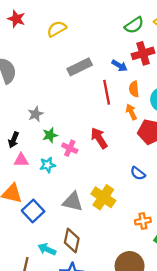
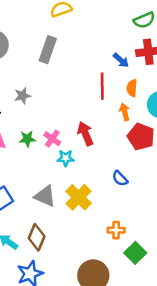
gray rectangle: (80, 67) -> (48, 50), moved, turned -55
green star: (50, 135) -> (27, 139), moved
cyan star: (48, 165) -> (66, 158), moved

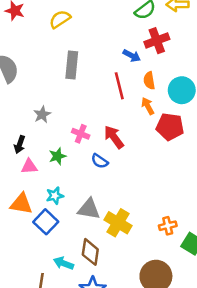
gray rectangle: (48, 50) -> (72, 65), moved
pink cross: (52, 139) -> (81, 134), moved
cyan star: (66, 158) -> (55, 196), moved
blue semicircle: (120, 178) -> (100, 161), moved
yellow cross: (79, 197) -> (118, 223), moved

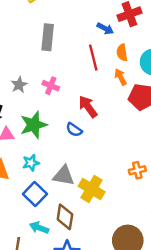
pink cross: (81, 134) -> (51, 86), moved
green star: (57, 156) -> (34, 125), size x1.6
blue square: (46, 222) -> (35, 194), moved
orange cross: (168, 226) -> (137, 170), moved

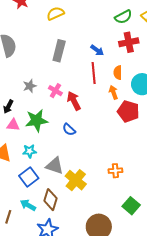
blue arrow: (105, 29) -> (97, 50), moved
red arrow: (88, 107) -> (74, 101), moved

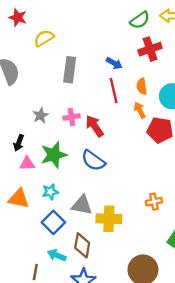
yellow semicircle: (55, 13) -> (44, 38), moved
pink cross: (55, 91) -> (71, 117), turned -32
blue semicircle: (69, 130) -> (93, 161), size x1.5
yellow cross: (76, 180) -> (109, 219), turned -30

